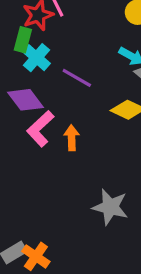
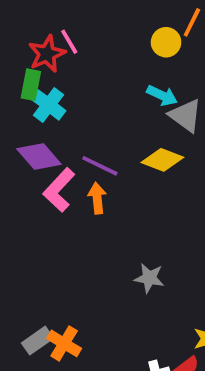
purple line: (77, 78) -> (100, 166), moved
gray star: (110, 207) -> (149, 278), size x0.7

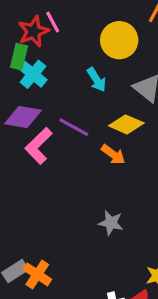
yellow circle: (166, 42) -> (119, 40), moved, size x1.5
cyan arrow: (162, 95) -> (97, 80), moved, turned 30
purple diamond: (39, 156) -> (23, 117), turned -42
orange arrow: (97, 198) -> (113, 155), moved, turned 130

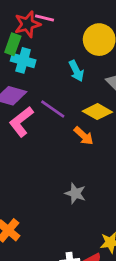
pink line: (53, 22) -> (45, 18), turned -54
cyan cross: (33, 74) -> (23, 60), turned -30

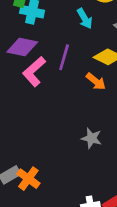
purple line: (53, 109) -> (64, 57), turned 75

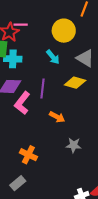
orange arrow: (96, 81) -> (57, 117), moved
orange cross: (28, 179) -> (28, 155), moved

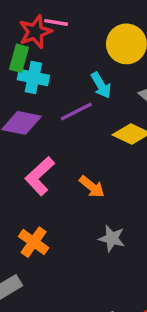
purple line: (43, 89) -> (76, 111), moved, turned 48
pink L-shape: (22, 103) -> (40, 176), moved

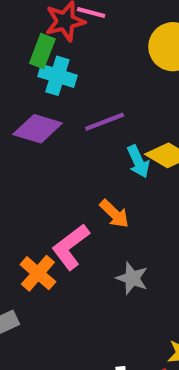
cyan arrow: (101, 85) -> (138, 161), moved
pink L-shape: (40, 176) -> (71, 247), moved

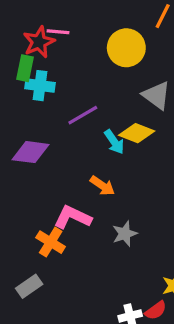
purple diamond: (38, 129) -> (30, 152), moved
pink L-shape: (71, 247) -> (73, 217), turned 72
gray star: (132, 278) -> (125, 234), turned -30

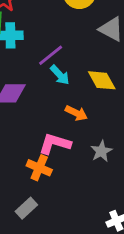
yellow diamond: (137, 133) -> (102, 80), moved, turned 48
cyan arrow: (114, 142) -> (60, 75), moved

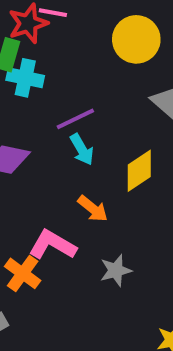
yellow diamond: (102, 80) -> (139, 171), turned 72

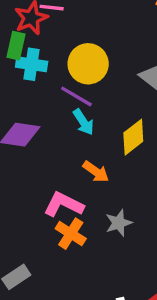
yellow circle: (136, 39) -> (88, 64), moved
purple line: (75, 119) -> (76, 96), turned 60
orange cross: (23, 273) -> (71, 234), moved

